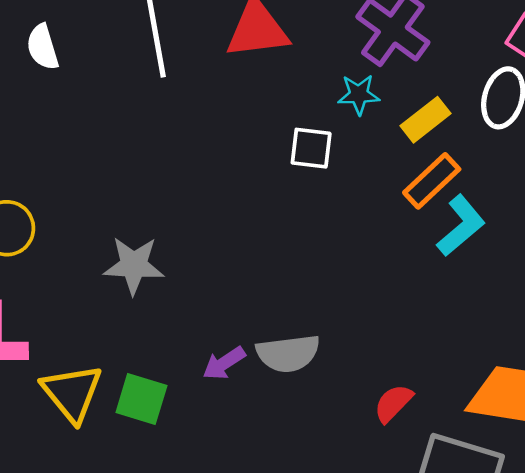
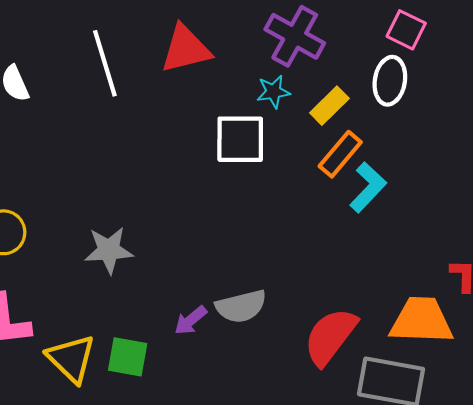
white square: (311, 148) -> (240, 139), size x1.5
red semicircle: (393, 403) -> (330, 336), size x1.8

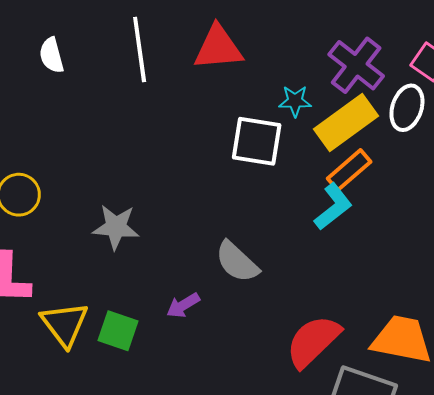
purple cross: (295, 36) -> (356, 65), moved
yellow rectangle: (329, 106) -> (346, 122), size x1.6
cyan L-shape: (368, 187) -> (333, 207), moved
gray semicircle: (241, 306) -> (237, 262), moved, turned 48

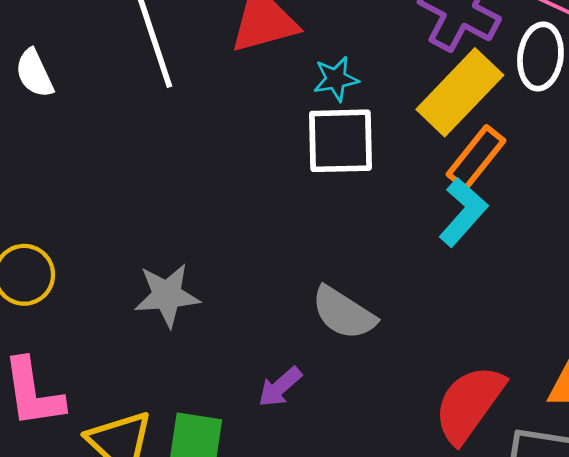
cyan star: (295, 101) -> (336, 79), moved

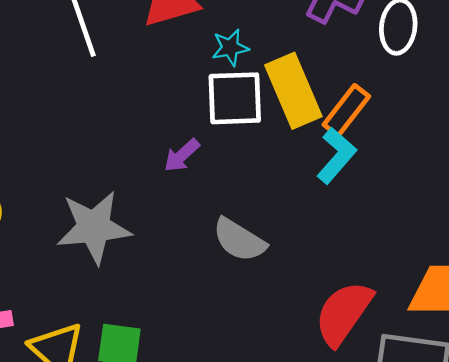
yellow rectangle: (460, 92) -> (293, 91), moved, turned -66
gray star: (167, 295) -> (94, 227), size x1.4
purple arrow: (280, 387) -> (182, 155), moved

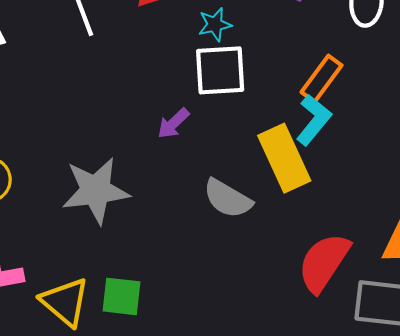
yellow rectangle: (293, 91) -> (284, 158), moved

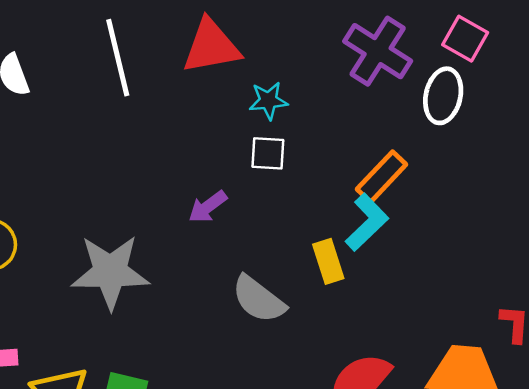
white square: (220, 70) -> (268, 153), size x0.6
yellow rectangle: (284, 158) -> (328, 261), size x0.6

